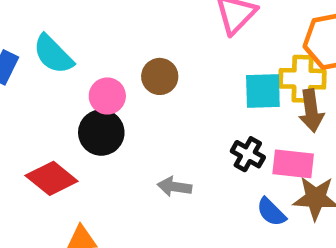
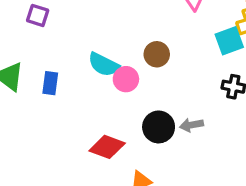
cyan semicircle: (53, 54) -> (104, 65), moved
black circle: (101, 133) -> (159, 127), moved

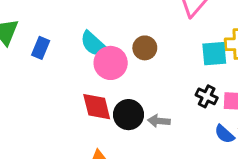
pink circle: (126, 79) -> (111, 63), size x1.4
red diamond: (107, 147) -> (97, 107), moved, turned 40

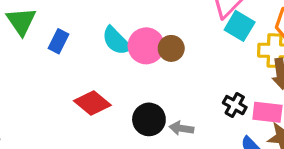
cyan square: (214, 54) -> (240, 26), moved, turned 32
pink circle: (111, 63) -> (146, 46), moved
red diamond: (97, 107) -> (92, 103), moved, turned -40

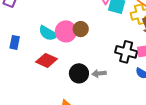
red diamond: (92, 103) -> (47, 60), moved
black cross: (235, 105) -> (126, 52), size x1.5

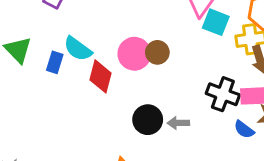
cyan semicircle: (48, 33) -> (78, 49), moved
red diamond: (47, 60) -> (101, 76), moved, turned 75

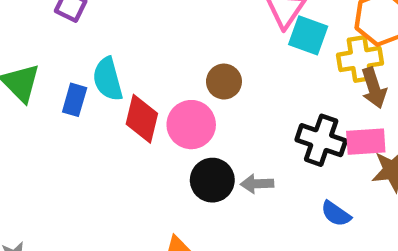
cyan semicircle: (78, 49) -> (108, 79), turned 40
pink circle: (134, 54) -> (191, 125), moved
blue semicircle: (244, 130) -> (336, 214), moved

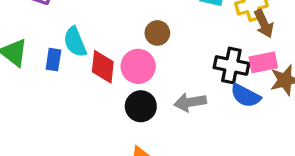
black circle: (212, 180) -> (141, 106), moved
gray arrow: (257, 184) -> (190, 102), size x1.4
blue semicircle: (336, 214) -> (246, 96), moved, size x1.4

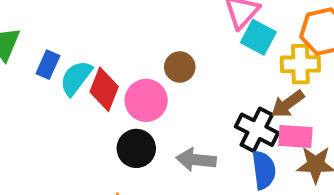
brown arrow: (264, 24) -> (288, 104), moved, turned 64
cyan semicircle: (75, 42) -> (76, 78), moved, turned 44
blue semicircle: (246, 96) -> (264, 170), turned -140

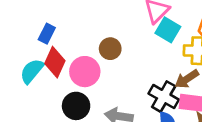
blue rectangle: (48, 65) -> (47, 34), moved
cyan semicircle: (76, 78) -> (32, 71), moved

